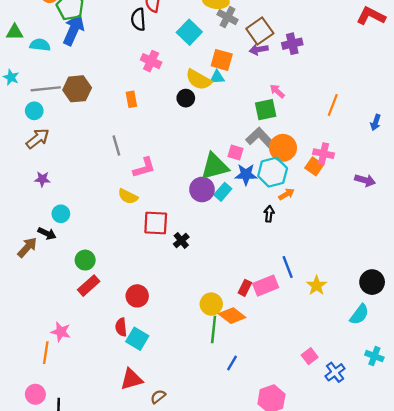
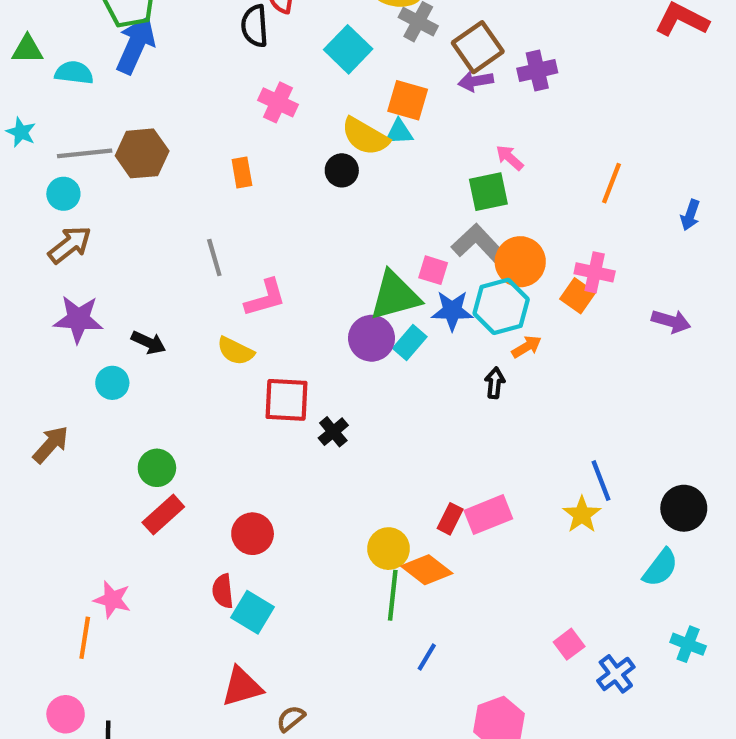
purple star: (42, 179) -> (78, 319), size x1.6
black arrow: (47, 233) -> (148, 342), moved
blue line: (288, 267) -> (601, 481), moved

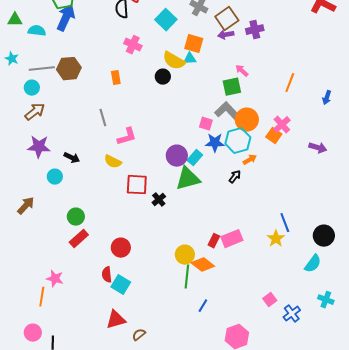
pink cross: (595, 272) -> (282, 125), turned 36
green triangle: (395, 296) -> (188, 179), moved
black arrow: (495, 383) -> (235, 177), turned 32

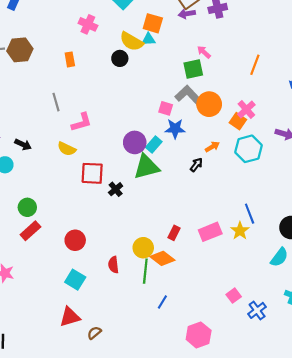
cyan hexagon: (238, 141) -> (249, 149), moved
pink rectangle: (232, 239) -> (210, 232), moved
red semicircle: (107, 275) -> (113, 265), moved

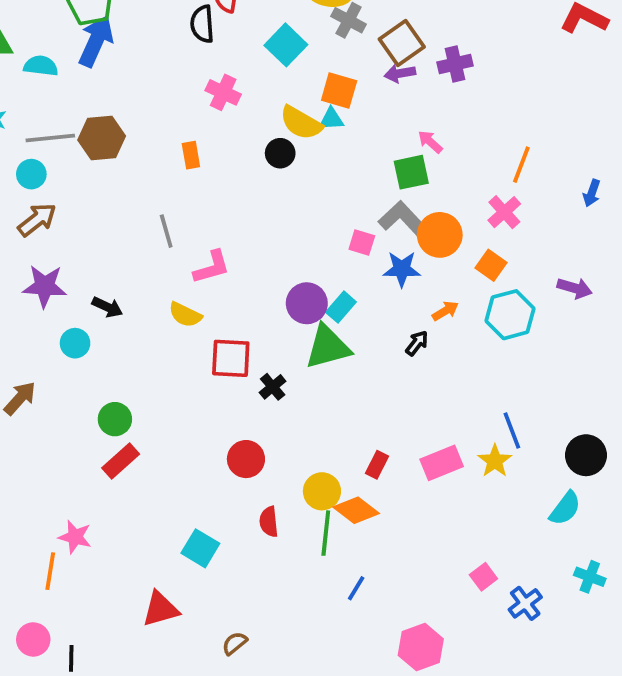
pink cross: (246, 109) -> (504, 212), moved
blue star: (175, 129) -> (402, 269), moved
red circle: (75, 240) -> (246, 459), moved
red triangle: (70, 317) -> (161, 609), moved

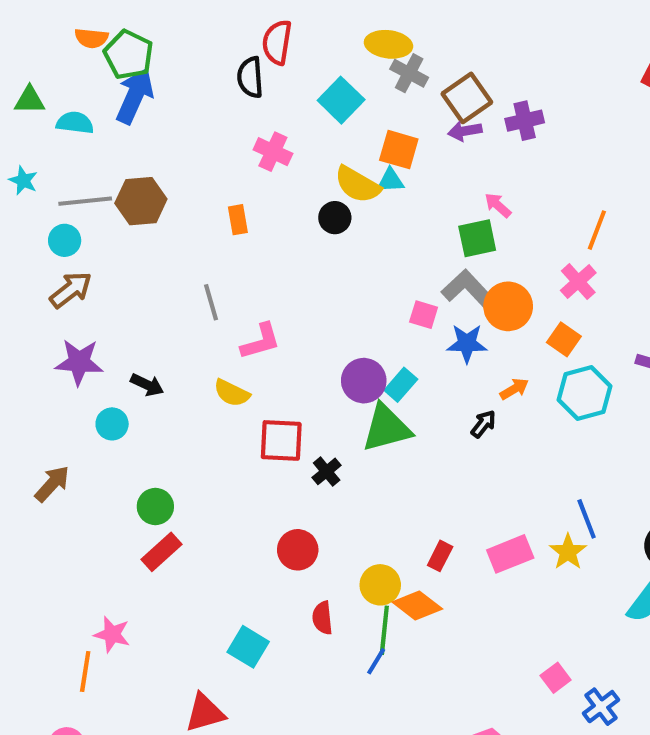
blue line: (356, 588) -> (376, 661), moved

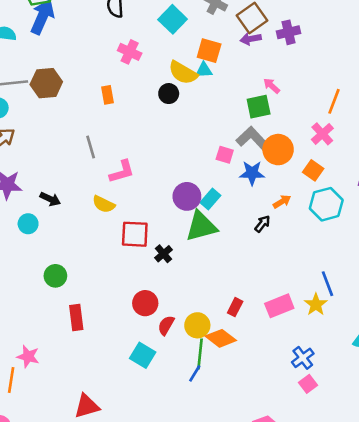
red rectangle: (162, 552) -> (76, 317), moved, turned -55
red semicircle: (322, 618) -> (166, 325), moved, turned 36
cyan square: (248, 647) -> (143, 355), moved
blue cross: (601, 707) -> (303, 358), moved

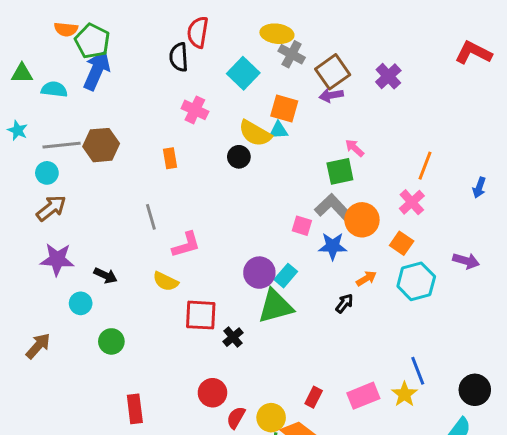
purple cross: (288, 32) -> (388, 76), moved, turned -30
green circle: (55, 276) -> (111, 341), moved

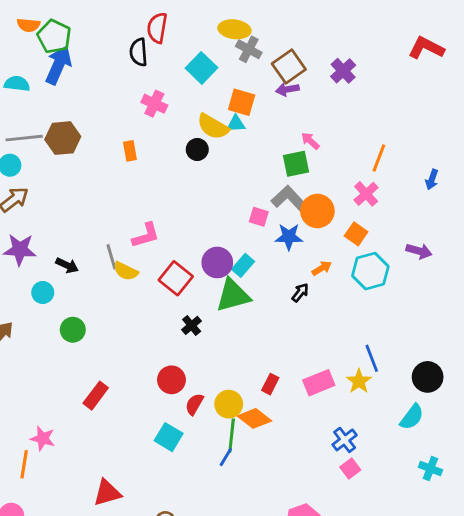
gray line: (151, 217) -> (111, 257), moved
red square: (201, 315) -> (176, 278), moved, turned 36
red rectangle: (135, 409) -> (96, 396), turned 44

